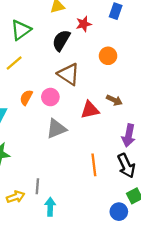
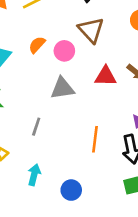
gray line: (37, 186) -> (36, 127), moved
blue circle: (119, 212) -> (71, 190), moved

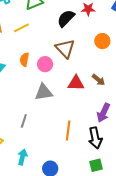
orange semicircle: (37, 45) -> (24, 60), turned -32

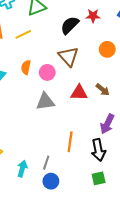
gray line: (24, 121) -> (46, 163), moved

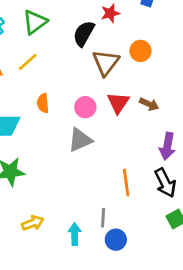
brown triangle: (68, 57) -> (106, 63), moved, turned 35
pink circle: (47, 72) -> (85, 107), moved
red triangle: (79, 93) -> (118, 103), moved, turned -42

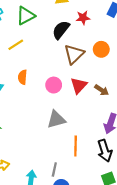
gray triangle: (80, 140) -> (56, 120), moved

